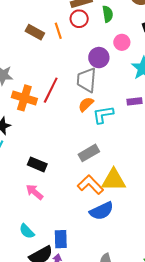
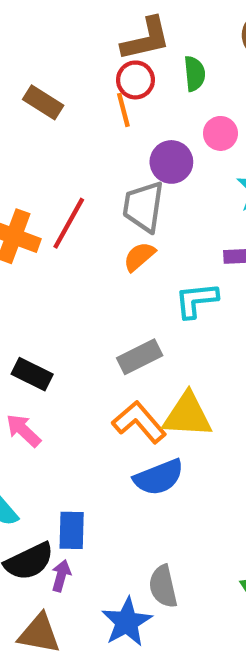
orange line: (58, 31) -> (123, 110), moved
cyan L-shape: (103, 115) -> (196, 300), moved

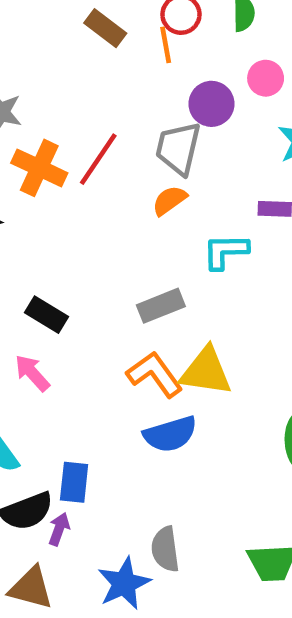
brown rectangle: (43, 102) -> (105, 28), moved

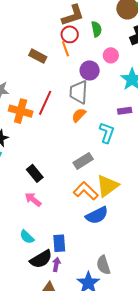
brown rectangle: (105, 28) -> (38, 56), moved
cyan L-shape: (226, 251) -> (107, 133), turned 120
black rectangle: (46, 315) -> (35, 173), turned 30
yellow triangle: (206, 371) -> (107, 186), turned -35

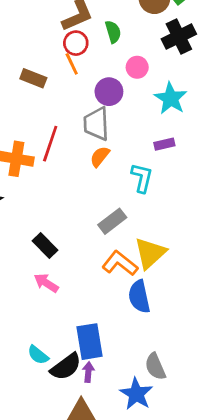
blue semicircle: (97, 215) -> (139, 297), turned 110
cyan semicircle: (27, 237) -> (38, 355), moved
blue rectangle: (59, 243) -> (90, 342), size x1.4

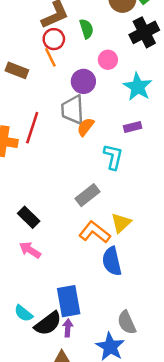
orange semicircle: (100, 157) -> (86, 127), moved
yellow triangle: (150, 253) -> (121, 223), size x0.7

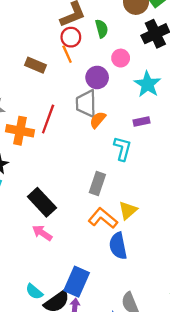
gray rectangle: (87, 195) -> (97, 184), turned -35
black rectangle: (29, 217) -> (42, 202), size x1.4
blue rectangle: (69, 301) -> (77, 282), turned 32

